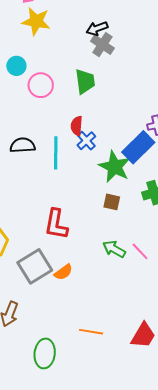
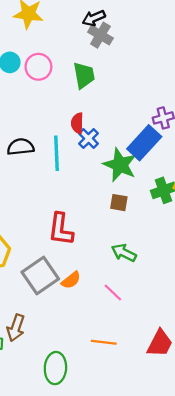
pink circle: (41, 85) -> (38, 67), moved
pink line: (140, 251) -> (113, 293), moved

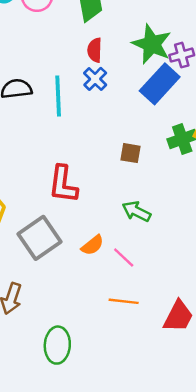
red semicircle: (77, 123) -> (95, 50), moved
green star: (120, 165) -> (152, 44), moved
orange semicircle: (71, 280) -> (92, 245), moved
orange line: (104, 342) -> (124, 301), moved

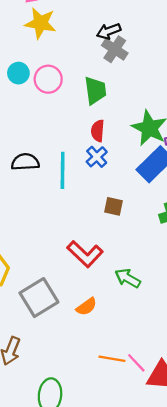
brown square: (131, 153) -> (114, 206), moved
red L-shape: (63, 184) -> (85, 254), moved, turned -57
pink line: (124, 257) -> (136, 363), moved

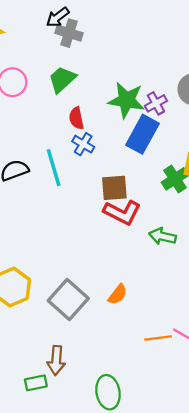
green trapezoid: (95, 90) -> (62, 79), turned -108
brown square: (114, 206) -> (114, 188), size x1.4
red L-shape: (85, 254) -> (122, 212), moved
green arrow: (128, 278) -> (163, 236), moved

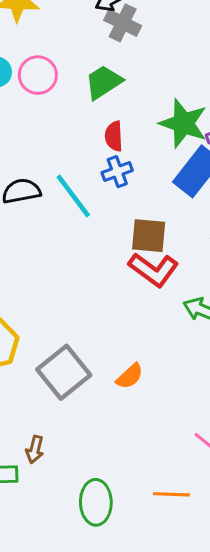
blue cross: (83, 144) -> (117, 172), turned 30
cyan line: (54, 168) -> (73, 196), turned -30
orange line: (158, 338) -> (171, 494), moved
brown arrow: (56, 360) -> (35, 449), size x0.7

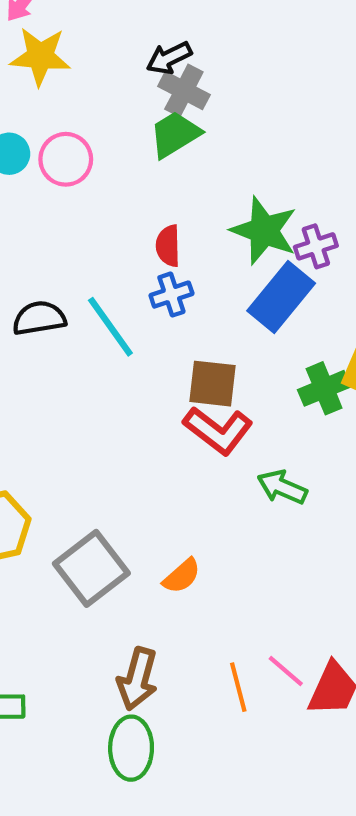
green trapezoid: (104, 82) -> (175, 134), moved
brown arrow: (35, 449) -> (137, 679), moved, size x1.6
orange line: (171, 494) -> (238, 687), moved, turned 72

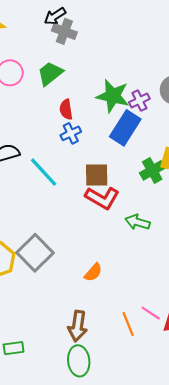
green trapezoid: (175, 134) -> (50, 73), moved
cyan line: (110, 327) -> (44, 172), moved
gray square: (91, 568) -> (35, 253), moved

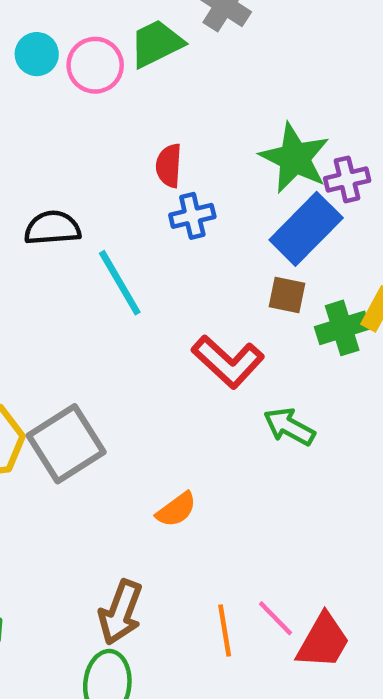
green trapezoid: (50, 73) -> (156, 43), moved
red semicircle: (66, 109) -> (169, 166), moved
brown square: (97, 175) -> (287, 295), moved, size x0.7

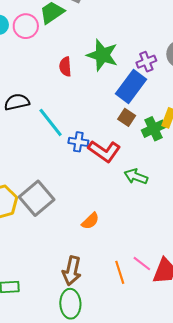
green star: (295, 158) -> (102, 55), moved
blue cross: (192, 216) -> (78, 142), moved, turned 30
brown square: (287, 295) -> (127, 117), turned 30

